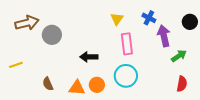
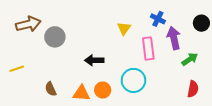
yellow triangle: (117, 19) -> (124, 28), moved
pink rectangle: (127, 44) -> (148, 49), moved

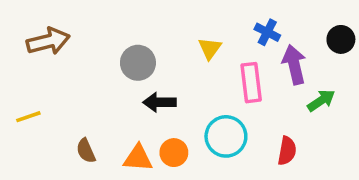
gray circle: (55, 37) -> (138, 63), moved
red semicircle: (193, 89) -> (287, 151), moved

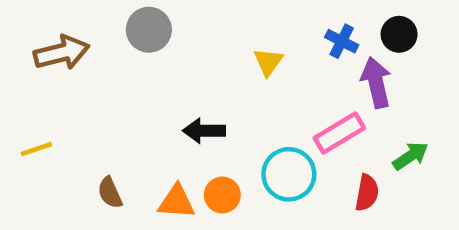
black circle: (341, 39) -> (399, 34), moved
gray circle: (138, 63) -> (149, 30), moved
pink rectangle: (251, 83) -> (339, 133), moved, turned 66
green arrow: (321, 100) -> (411, 156), moved

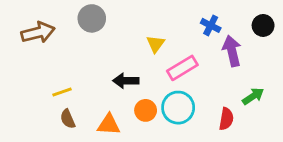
black circle: (399, 34) -> (263, 25), moved
yellow triangle: (268, 62) -> (155, 44), moved
pink rectangle: (339, 133) -> (182, 68), moved
yellow line: (36, 149) -> (62, 92), moved
orange circle: (222, 195) -> (146, 110), moved

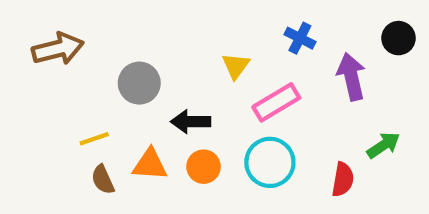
gray circle: (92, 18) -> (139, 83), moved
blue cross: (211, 25) -> (300, 38), moved
orange circle: (146, 110) -> (204, 167), moved
orange triangle: (109, 125) -> (150, 165), moved

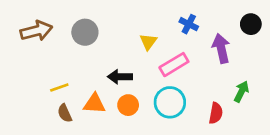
gray circle: (139, 83) -> (85, 32), moved
green arrow: (383, 145) -> (241, 92), turned -30

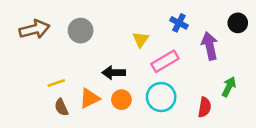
orange triangle: (94, 104) -> (89, 98), turned -30

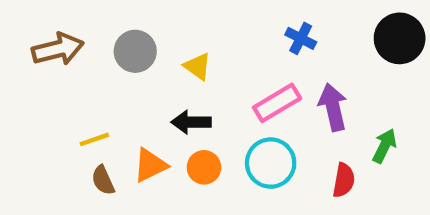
black circle: (238, 23) -> (400, 38), size x1.5
yellow triangle: (141, 40) -> (198, 66), moved, turned -30
purple arrow: (210, 46) -> (333, 107), moved

